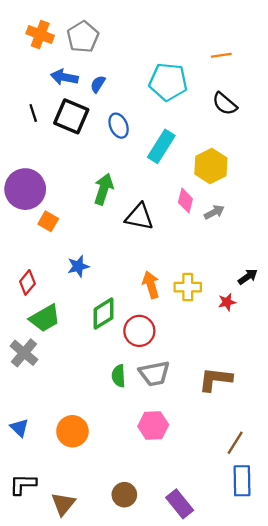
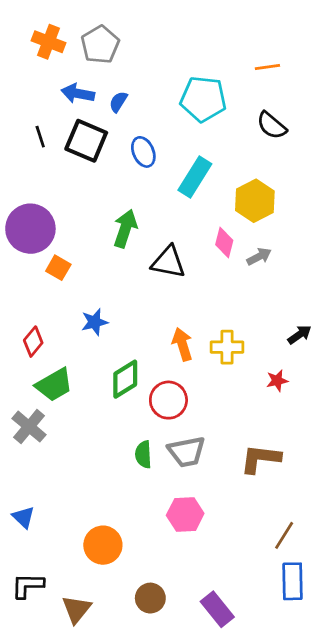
red star: (227, 302) -> (277, 381), moved
orange circle: (72, 431) -> (103, 545), moved

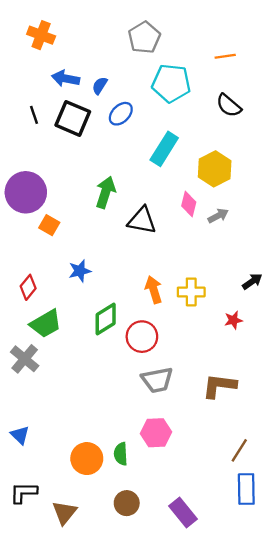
gray pentagon: (100, 45) -> (144, 37), moved
blue ellipse: (143, 152) -> (121, 114), moved, turned 70
green semicircle: (143, 454) -> (121, 454), moved

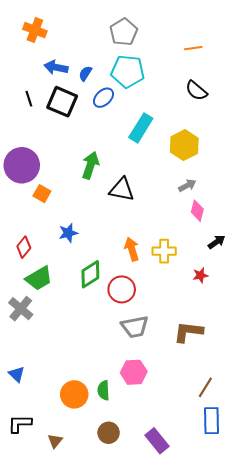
cyan pentagon: (171, 83) -> (128, 71), moved
pink diamond: (189, 204) -> (197, 211), moved
brown triangle: (65, 512) -> (55, 441), size x0.7

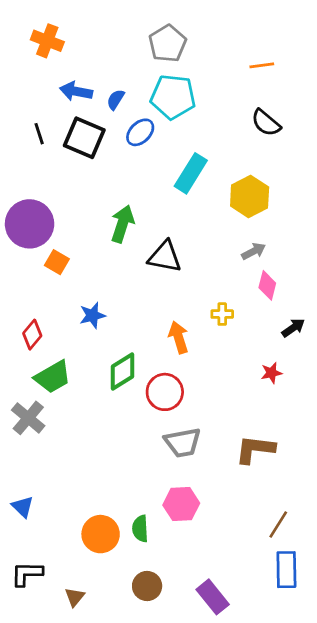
yellow cross: (164, 251) -> (222, 314), moved, size x0.7

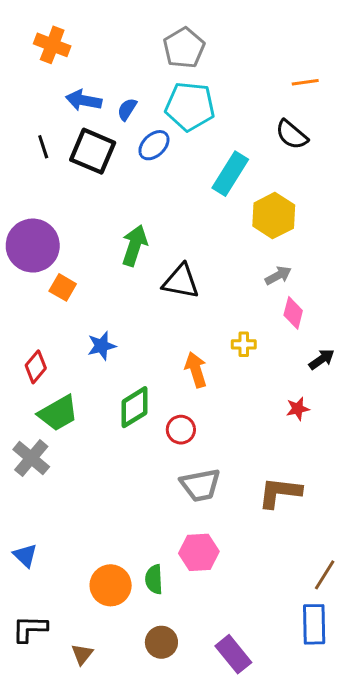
orange line: (262, 65) -> (305, 82), moved
cyan rectangle: (191, 173) -> (230, 174), moved
red circle: (165, 392) -> (181, 430), size x0.7
brown line: (278, 525) -> (325, 575), moved

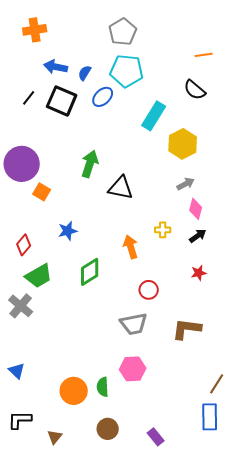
orange cross: (52, 45) -> (35, 30), turned -30
black line: (43, 147) -> (29, 98), turned 56
black arrow: (322, 359) -> (198, 236), moved
red circle: (181, 430) -> (149, 290), moved
purple rectangle: (233, 654) -> (156, 437), size x0.7

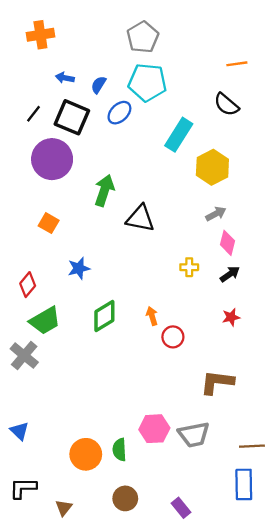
blue arrow: (56, 67) -> (65, 78), size x0.7
purple circle: (22, 164) -> (52, 159), moved
orange arrow: (131, 247) -> (152, 316), moved, size x0.7
gray trapezoid: (134, 324) -> (194, 435), moved
brown line: (217, 384) -> (252, 446), turned 55

